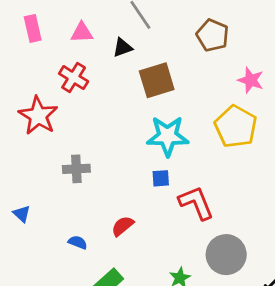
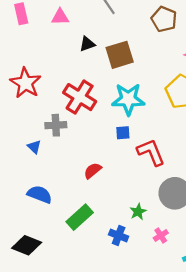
black triangle: (123, 48) -> (87, 44), moved
red cross: (74, 78) -> (80, 97), moved, size x1.4
blue triangle: (22, 214) -> (34, 147), moved
blue semicircle: (78, 242) -> (40, 194), moved, size x1.6

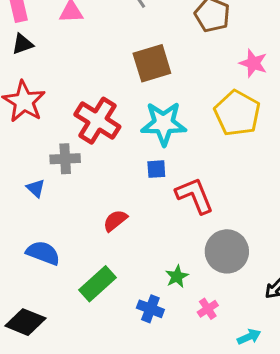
black triangle: (87, 44) -> (22, 44), moved

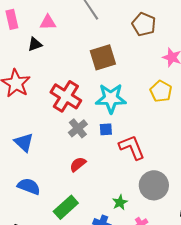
black triangle: (22, 44) -> (35, 44), moved
yellow pentagon: (237, 113) -> (161, 91), size x0.7
gray cross: (65, 159) -> (78, 128), moved, turned -36
blue triangle: (36, 188) -> (24, 142), size x1.5

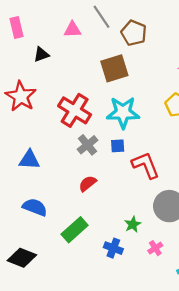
pink triangle: (48, 22) -> (72, 30), moved
brown pentagon: (144, 24) -> (134, 33), moved
blue triangle: (24, 142) -> (29, 160), turned -40

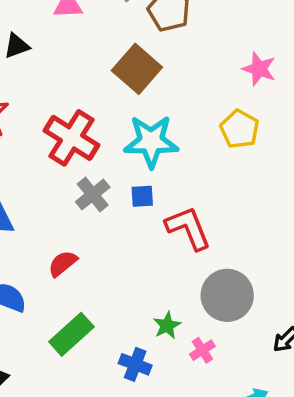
brown square: (114, 68) -> (137, 69), turned -32
red semicircle: (87, 184) -> (63, 264), moved
pink cross: (155, 248) -> (202, 350), moved

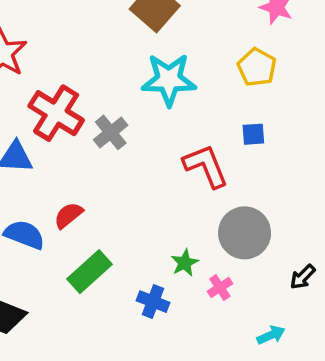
red cross: (71, 138) -> (56, 113), moved
blue square: (142, 196) -> (253, 134), moved
red semicircle: (63, 264) -> (68, 215), moved

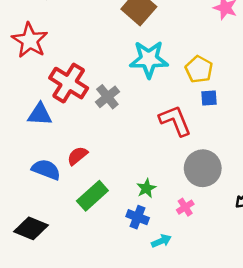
yellow pentagon: (257, 67) -> (199, 69), moved
green star: (185, 263) -> (146, 188), moved
cyan arrow: (271, 335) -> (161, 241), moved

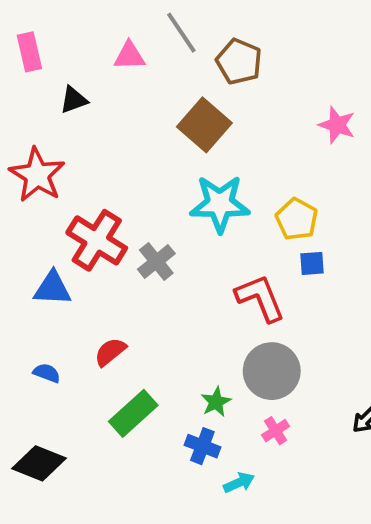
gray circle: (203, 168) -> (272, 371), moved
blue semicircle: (46, 169) -> (47, 373), moved, size x0.6

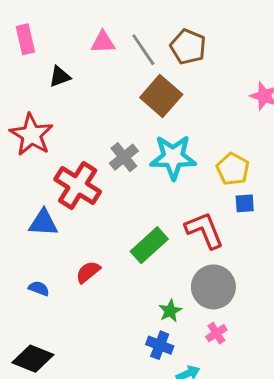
gray line: (181, 33) -> (143, 50), moved
gray cross: (156, 261) -> (124, 157), moved
green rectangle: (133, 413) -> (149, 245), moved

